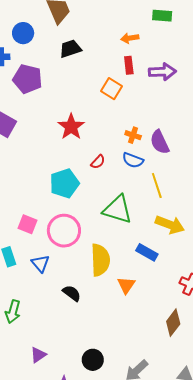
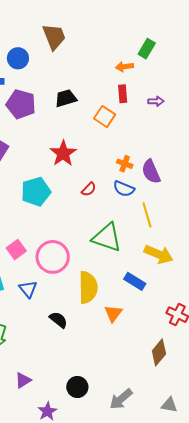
green rectangle: (162, 16) -> (147, 49), moved, turned -66
black trapezoid: (70, 49) -> (66, 98), moved
purple arrow: (162, 72) -> (156, 101), size x0.6
cyan pentagon: (64, 183) -> (36, 192), moved
pink square: (27, 224) -> (16, 250), turned 30

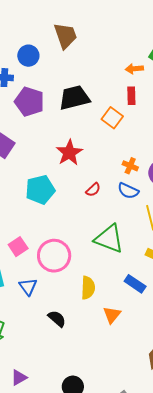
black trapezoid: (66, 98) -> (74, 98), size x1.4
yellow semicircle: (88, 287) -> (88, 288), size x0.7

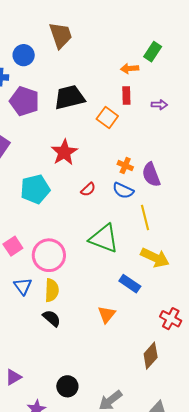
yellow semicircle: (88, 288) -> (52, 290), moved

